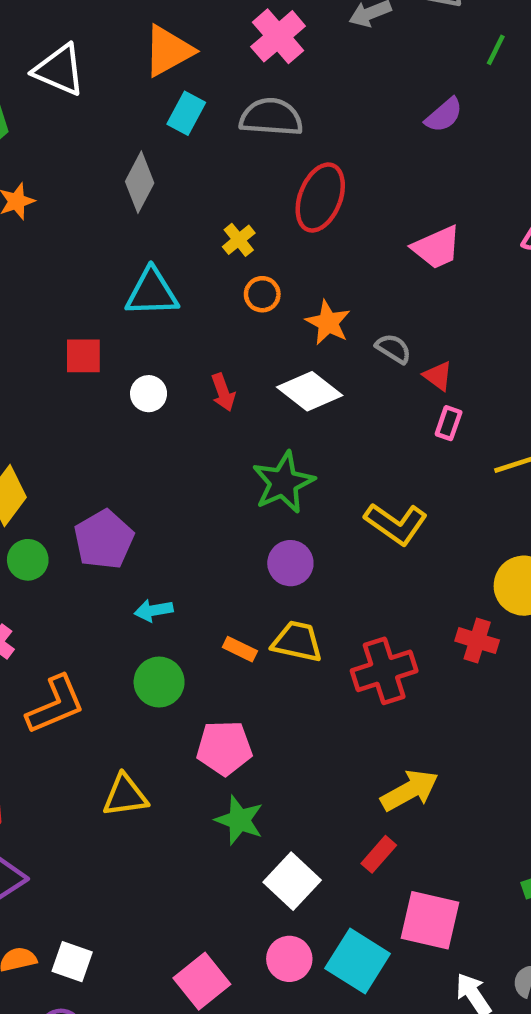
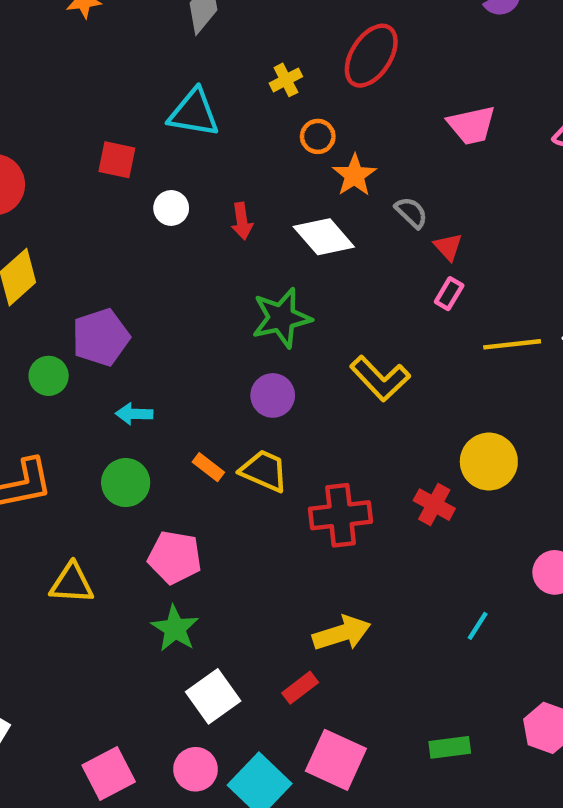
orange circle: (262, 294) -> (318, 136), moved
green circle: (28, 560) -> (49, 376), moved

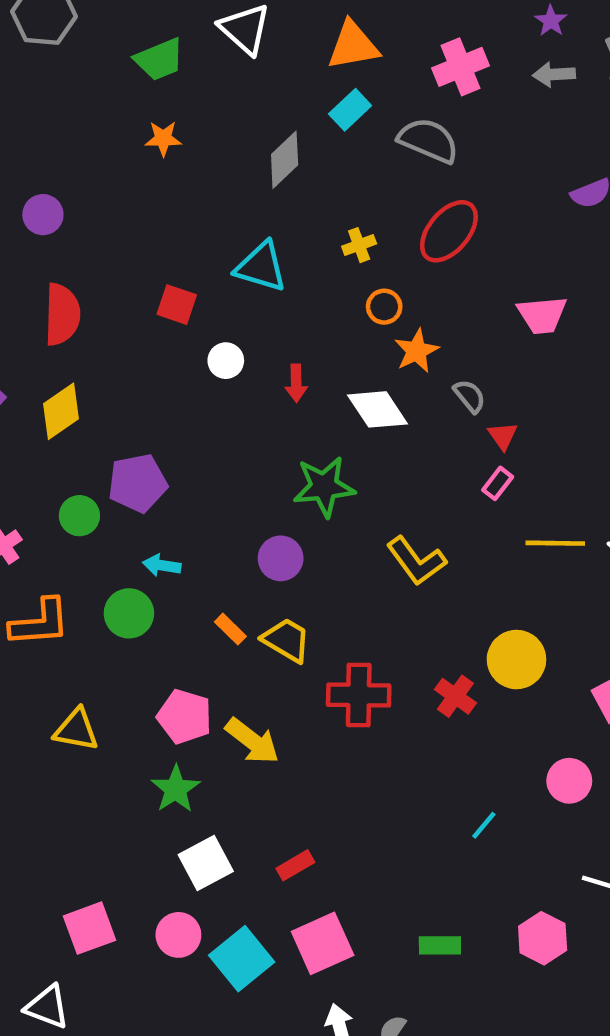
purple circle: (273, 395) -> (281, 558), moved
green circle: (126, 483) -> (129, 613), moved
yellow arrow: (342, 633) -> (252, 741), moved, turned 48
pink square: (336, 760) -> (323, 943), turned 34

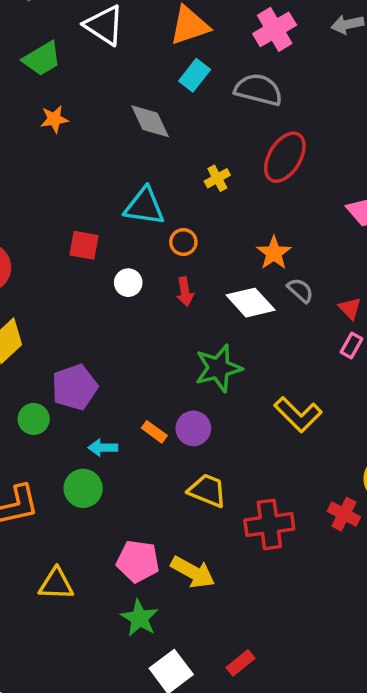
gray diamond: (285, 160) -> (150, 121), turned -63
orange circle: (384, 307) -> (183, 242), moved
gray semicircle: (470, 396) -> (300, 290), moved
orange rectangle: (230, 629) -> (154, 432), moved

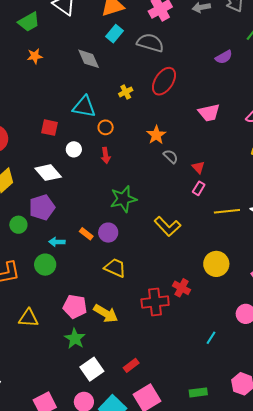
white diamond: (251, 303) -> (48, 173), moved
red cross: (344, 514) -> (182, 288), moved
red cross: (269, 524) -> (155, 302), moved

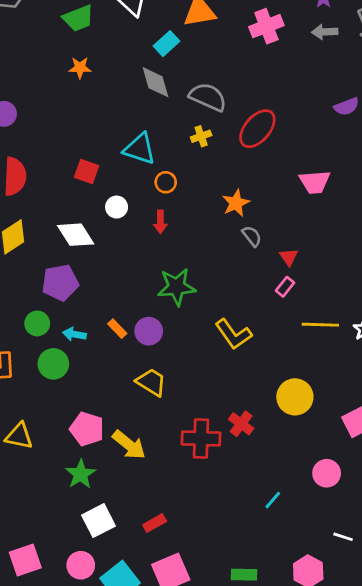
cyan rectangle: (114, 34) -> (167, 44), moved
gray semicircle: (150, 43) -> (208, 97), moved
green circle: (18, 225) -> (37, 323), moved

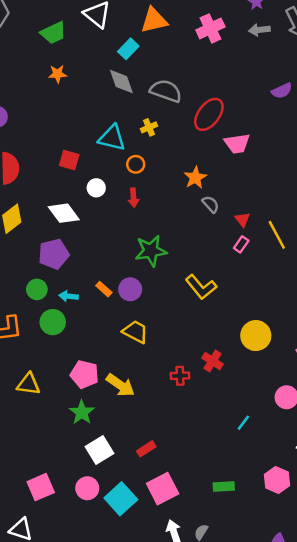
yellow cross: (201, 136) -> (149, 127), moved
pink trapezoid: (315, 182) -> (237, 144), moved
yellow line: (320, 325) -> (277, 235), moved, turned 64
red cross: (201, 439) -> (180, 376), size x0.6

